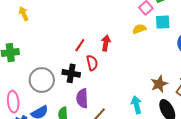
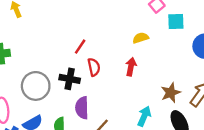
yellow semicircle: (139, 29) -> (141, 38), moved
red arrow: (106, 43) -> (131, 67), moved
cyan arrow: (136, 105) -> (144, 116), turned 36

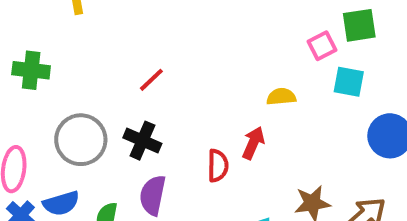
red line: (80, 47) -> (151, 80), moved
red semicircle: (94, 67) -> (218, 166), moved

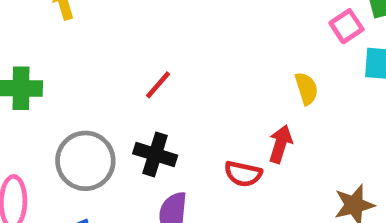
yellow semicircle: (281, 97) -> (306, 88), turned 84
red semicircle: (218, 166) -> (243, 174), turned 108

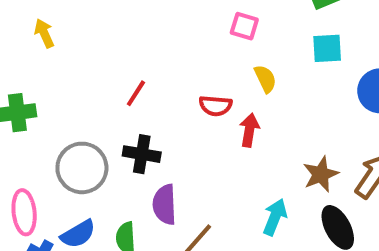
pink square: (346, 26) -> (244, 26), moved, turned -32
red semicircle: (243, 174) -> (215, 106), moved

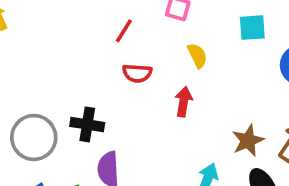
red line: (136, 93) -> (124, 31), moved
red semicircle: (215, 106) -> (137, 73), moved

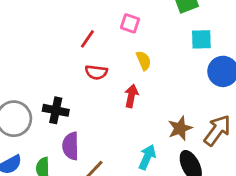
cyan square: (252, 28) -> (201, 39), moved

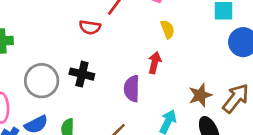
red semicircle: (96, 72) -> (90, 27), moved
purple semicircle: (71, 146) -> (132, 89), moved

